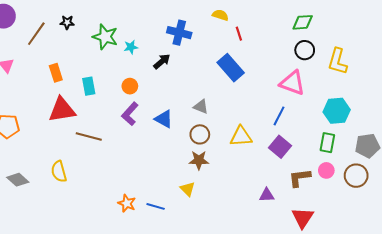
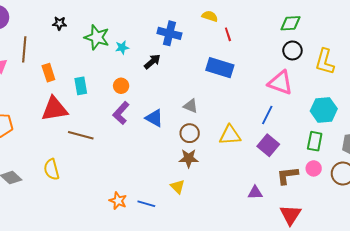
brown line: (36, 34) -> (24, 49), moved, turned -30
blue rectangle: (231, 68) -> (220, 68), turned -32

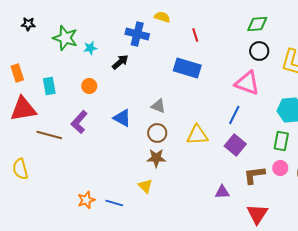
yellow semicircle: (210, 16) -> (162, 17), moved
purple L-shape: (121, 113) -> (79, 122), moved
orange star: (118, 201) -> (86, 200), turned 30

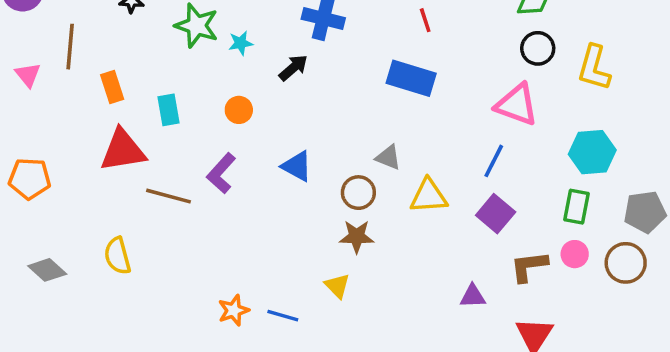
gray triangle: (158, 106) -> (388, 157), moved

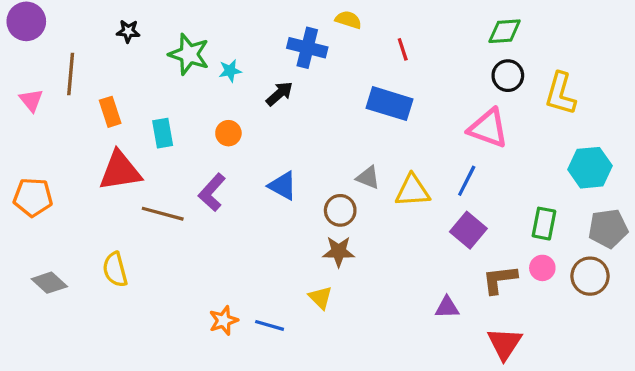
cyan hexagon: (592, 152) -> (590, 168), moved
yellow triangle: (429, 196) -> (413, 191), moved

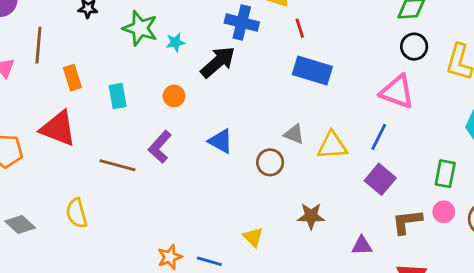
red line: (403, 49) -> (300, 28), moved
black arrow: (279, 94) -> (218, 62), size x1.5
red triangle: (120, 171) -> (58, 128), moved, turned 30
brown star: (339, 251) -> (311, 216), moved

